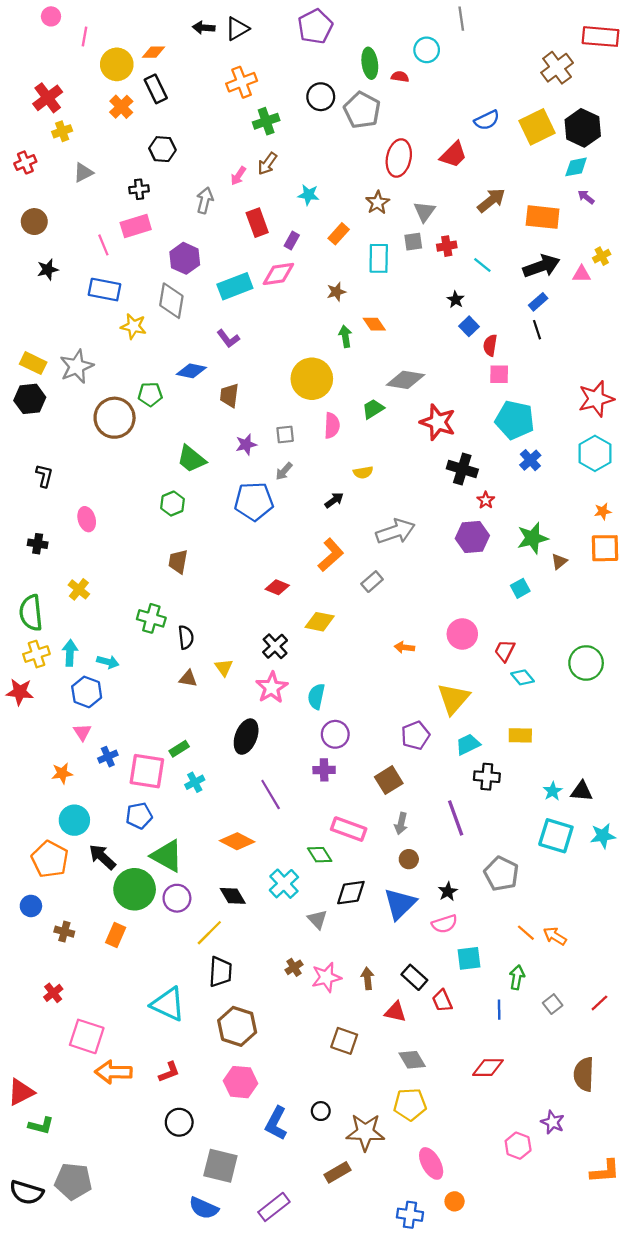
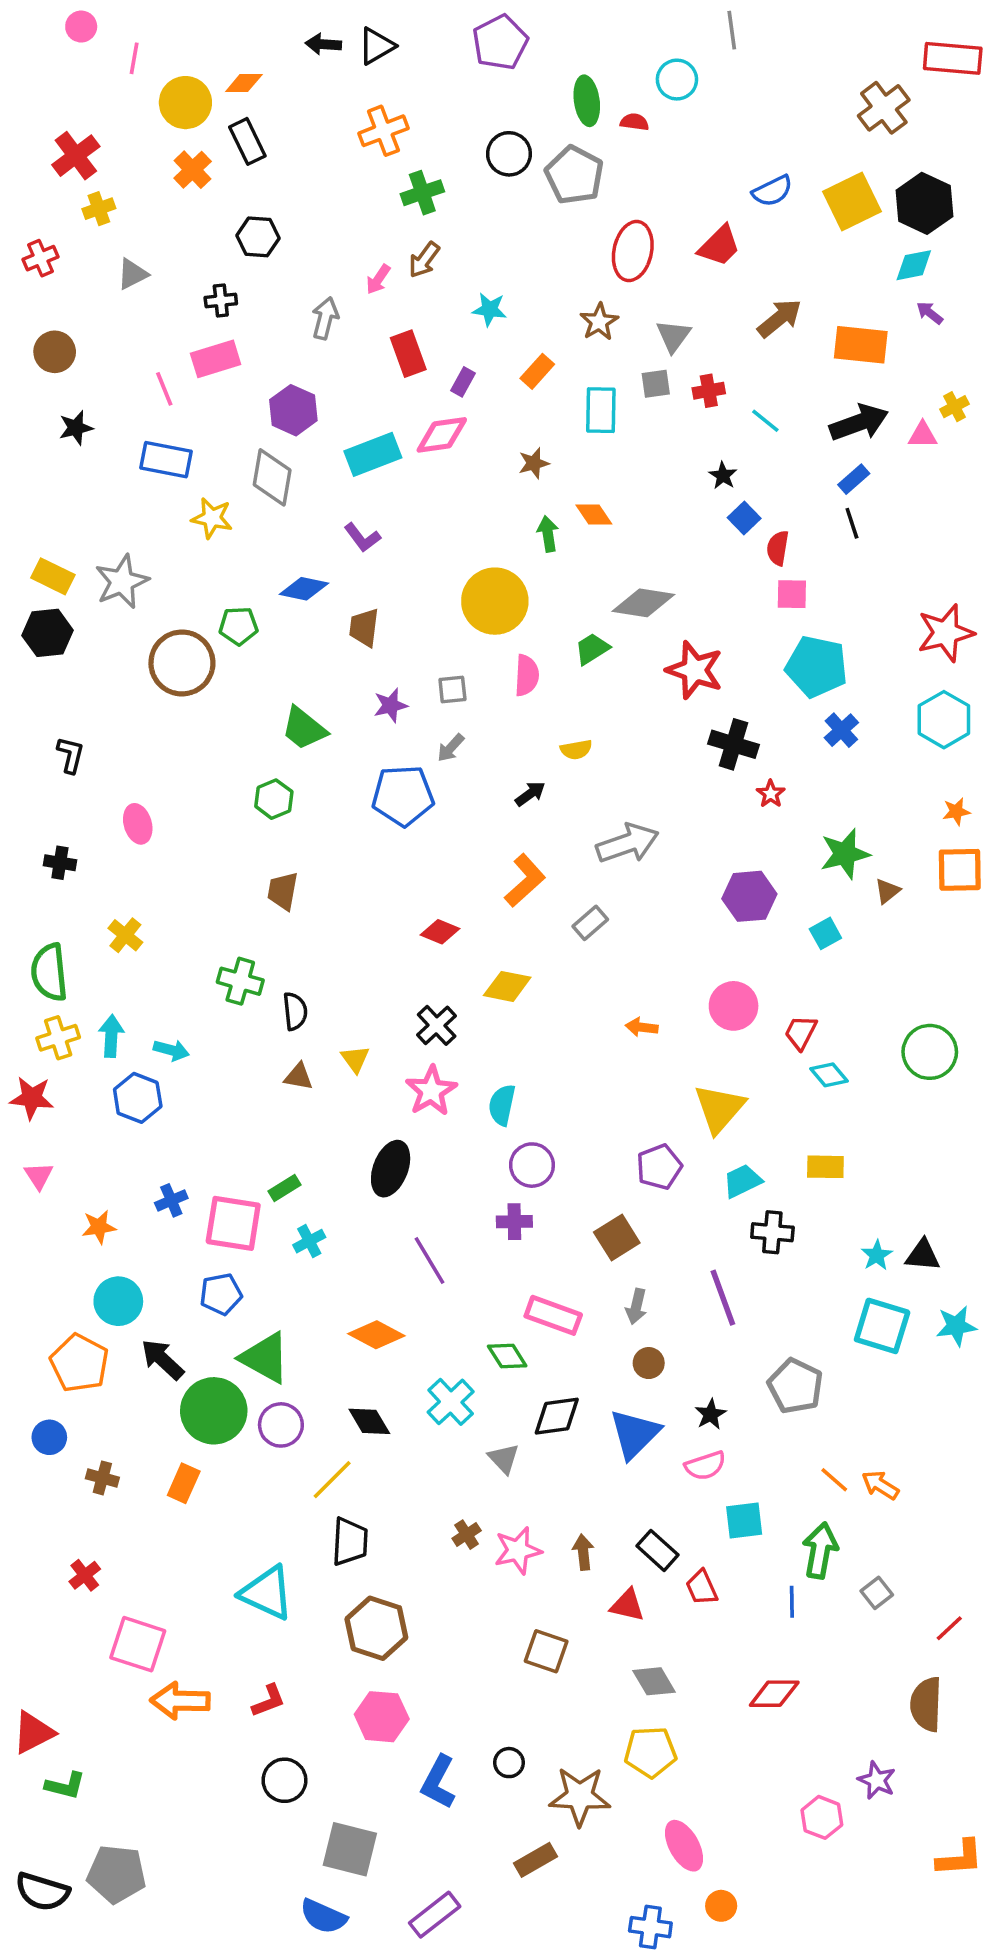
purple hexagon: (472, 537) -> (749, 896), moved
pink triangle: (82, 732) -> (39, 1176), moved
green arrow: (517, 977) -> (820, 1550), size x1.4
red line: (599, 1003) -> (949, 1628), moved

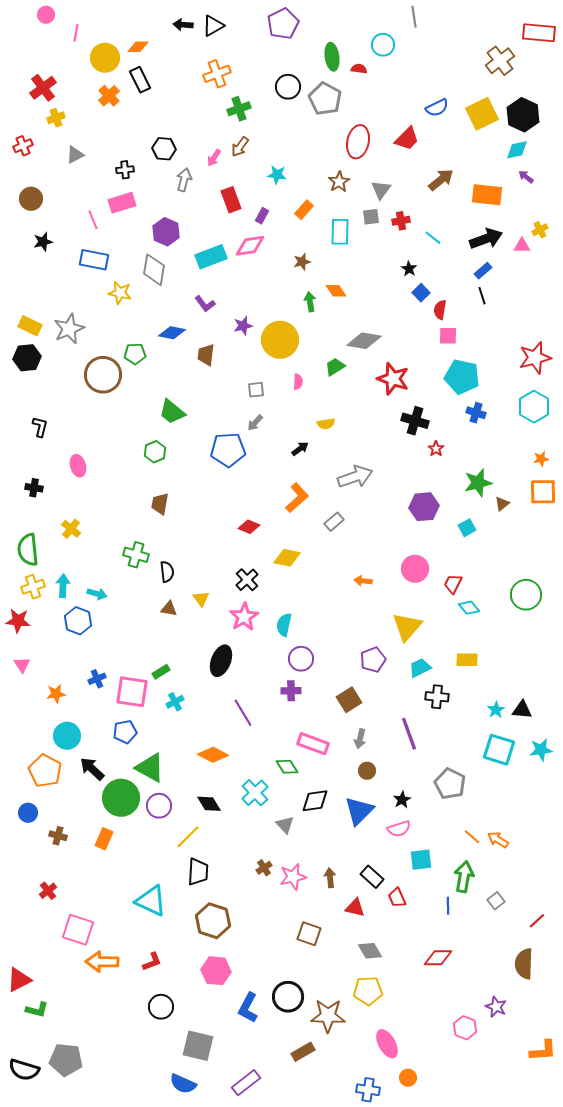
black hexagon: (258, 237) -> (164, 149), moved
pink semicircle: (527, 675) -> (298, 382), size x0.7
purple star: (391, 705) -> (243, 326), moved
blue cross: (841, 730) -> (476, 413), turned -30
black circle: (509, 1763) -> (288, 997), size x1.8

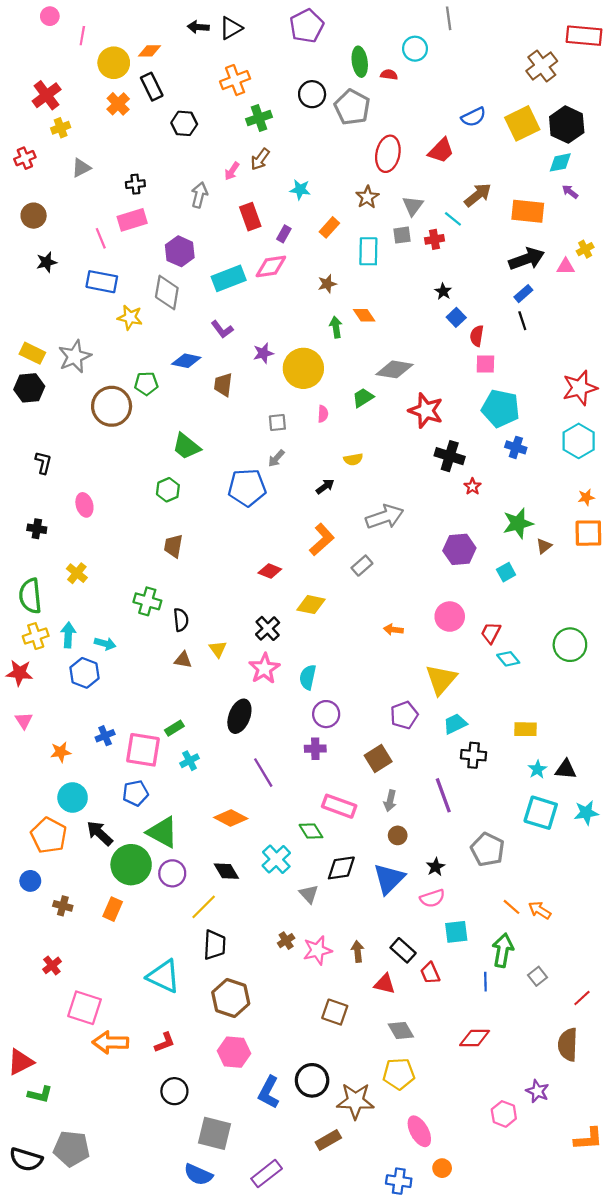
black hexagon: (164, 149) -> (184, 123), moved
cyan line: (433, 238) -> (453, 219), moved
yellow rectangle: (467, 660) -> (526, 729), moved

